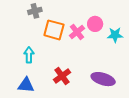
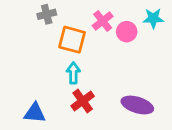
pink cross: (77, 32) -> (103, 21), moved
cyan star: (115, 35) -> (153, 18), moved
cyan arrow: (29, 55) -> (73, 73), moved

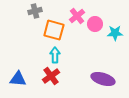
cyan star: (153, 18) -> (115, 33), moved
red cross: (83, 101) -> (51, 76), moved
blue triangle: (35, 113) -> (18, 79), moved

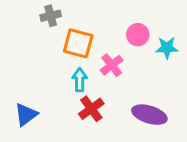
pink cross: (77, 16) -> (112, 65), moved
red cross: (51, 76) -> (91, 109), moved
blue triangle: (18, 79) -> (26, 115), turned -42

